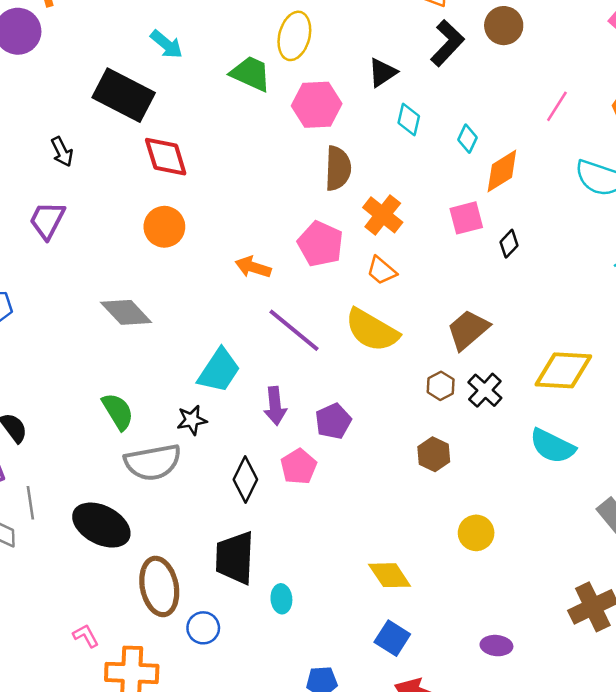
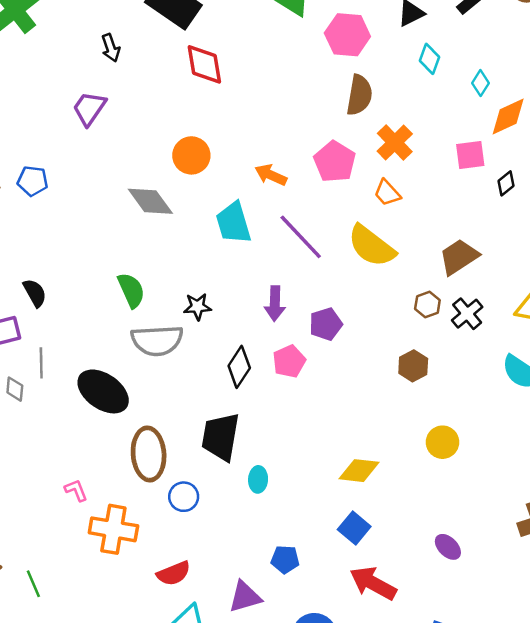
orange circle: (164, 227) -> (191, 155), moved
cyan trapezoid: (219, 371) -> (233, 223), moved, turned 123
yellow diamond: (390, 575) -> (359, 471), turned -57
purple ellipse: (496, 646) -> (448, 547), turned 32

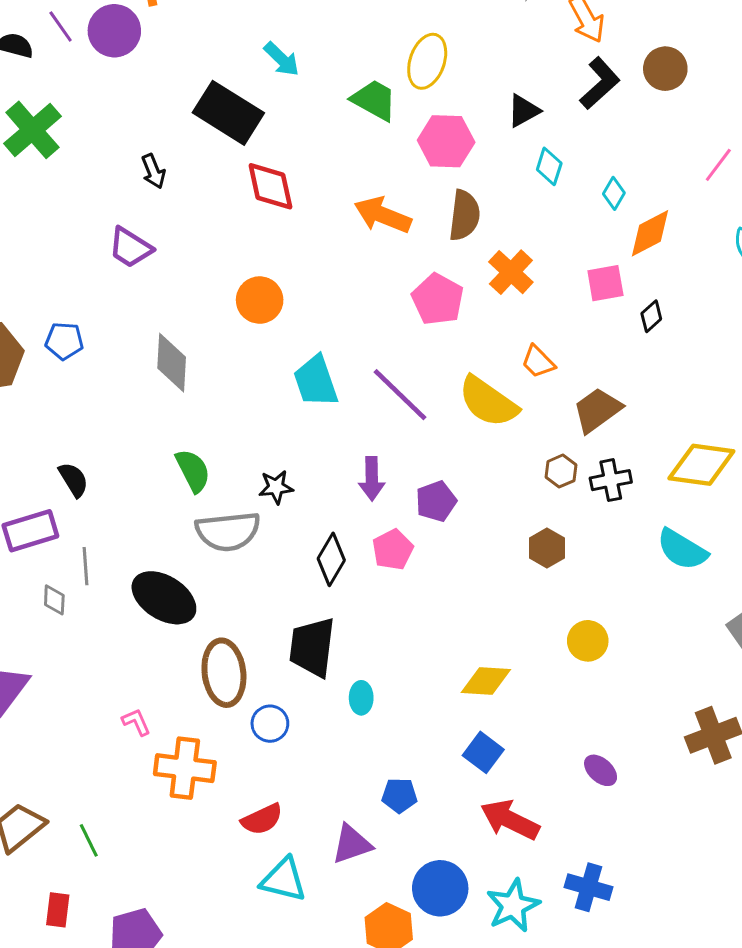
purple trapezoid: (89, 108) -> (130, 248), turned -90
orange arrow: (271, 175) -> (383, 215), moved, size x1.4
orange trapezoid: (387, 193) -> (538, 362), moved
gray diamond: (150, 201) -> (172, 363), moved, turned 42
black cross: (467, 314) -> (611, 480), turned 32

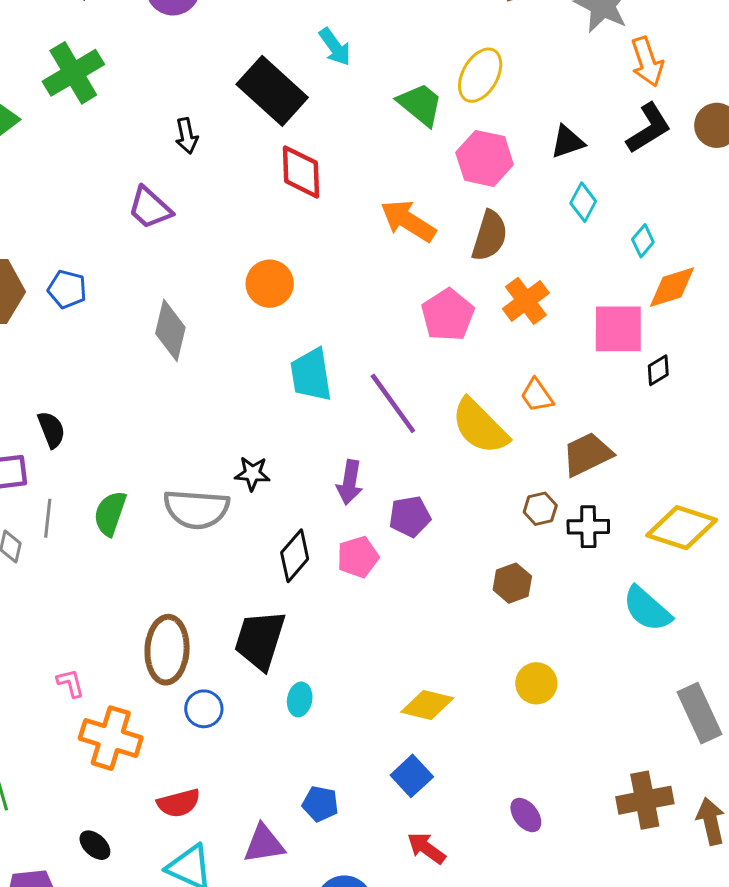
pink square: (605, 283) -> (618, 329), size x1.4
green semicircle: (193, 471) -> (110, 513), moved, turned -144
black ellipse: (164, 598) -> (95, 845), moved, size x0.5
red arrow: (510, 820) -> (426, 848), size x0.7

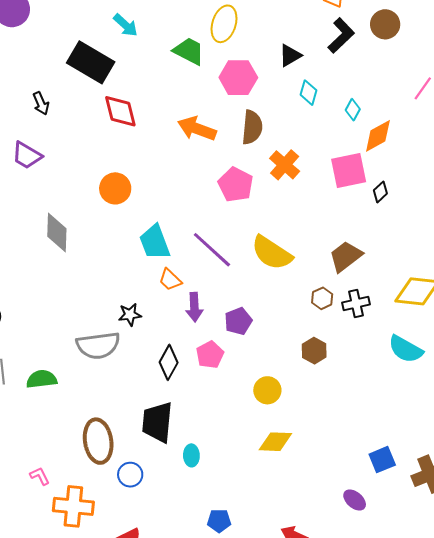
orange trapezoid: (537, 395) -> (170, 280), moved
green semicircle: (110, 513) -> (42, 379), moved, turned 76
yellow circle: (536, 683) -> (267, 390), moved
blue square: (412, 776) -> (382, 460), moved, turned 32

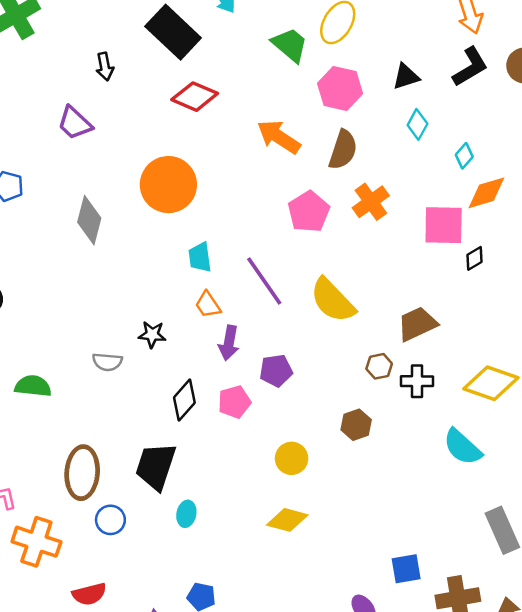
red diamond: (120, 111) -> (195, 97), turned -66
orange circle: (115, 188) -> (168, 185), size x1.5
cyan trapezoid: (155, 242) -> (200, 257), size x0.7
gray semicircle: (98, 345) -> (107, 362), size x0.6

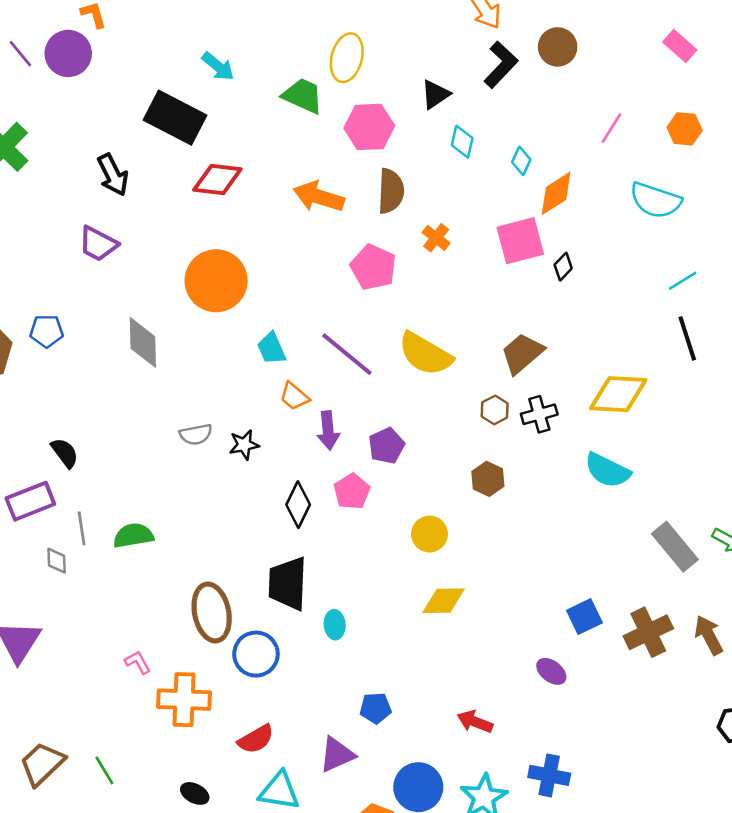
black arrow: (105, 67) -> (113, 175), size x1.4
orange cross: (371, 202) -> (436, 238), size x0.7
gray semicircle: (107, 362) -> (196, 434), moved
blue circle: (110, 520) -> (256, 654), size x1.4

